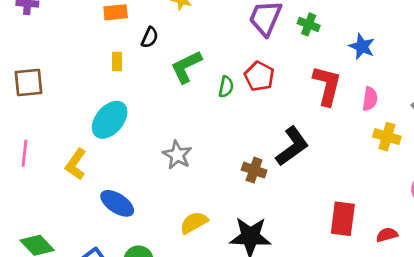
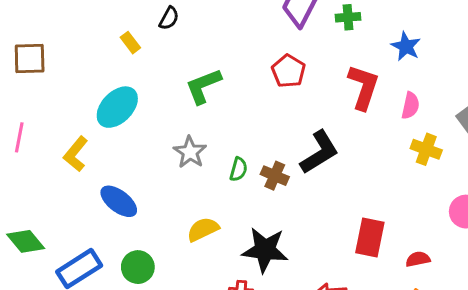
green cross: (309, 24) -> (348, 17), turned -30
yellow rectangle: (117, 61) -> (130, 43), turned -42
green L-shape: (186, 67) -> (203, 86), moved
green semicircle: (226, 87) -> (239, 169), moved

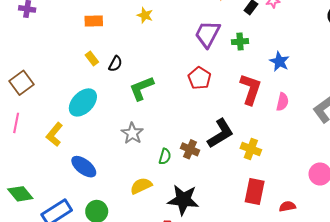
black semicircle: (169, 18) -> (115, 64), moved
brown square: (30, 59) -> (21, 83), moved, turned -35
yellow cross: (426, 149) -> (251, 149), moved
green semicircle: (239, 169) -> (165, 156), moved

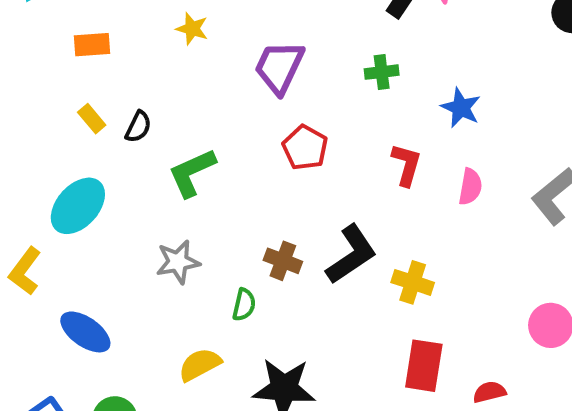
purple trapezoid: (207, 34) -> (279, 67), moved
red L-shape: (251, 89) -> (406, 165), size x0.7
gray star: (132, 133) -> (178, 262), turned 30
brown cross: (190, 149) -> (283, 261), moved

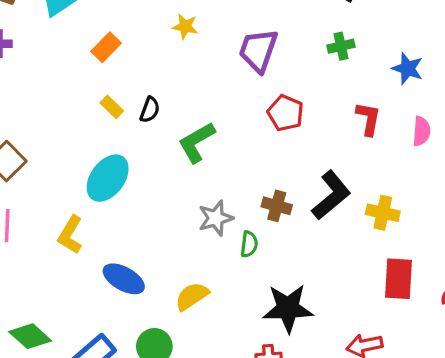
orange rectangle: (92, 45) -> (106, 47), turned -36
gray star: (178, 262) -> (216, 218), moved
yellow semicircle: (200, 365) -> (192, 296), moved

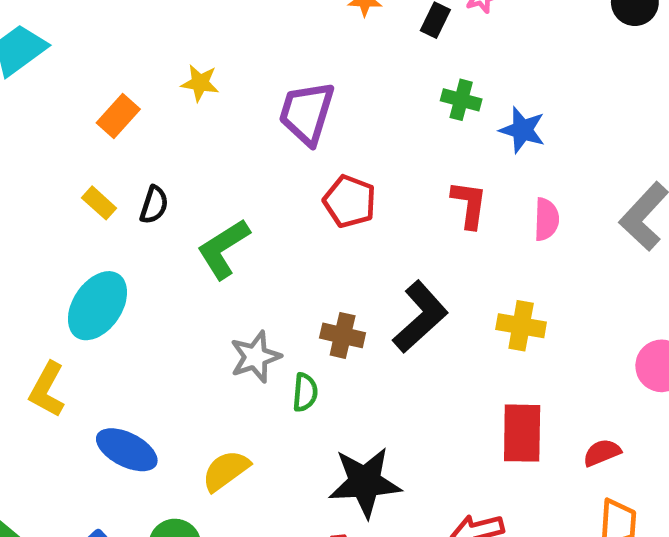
green cross: (341, 46) -> (461, 100), moved, turned 30
orange rectangle: (106, 47) -> (118, 116), moved
yellow cross: (383, 213) -> (521, 326), moved

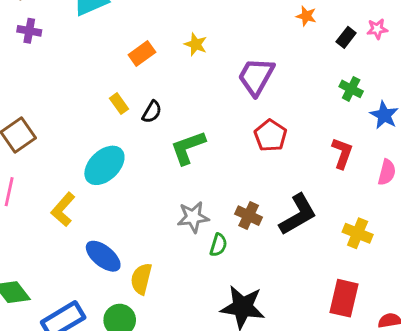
yellow semicircle: (226, 471) -> (141, 279), moved, turned -52

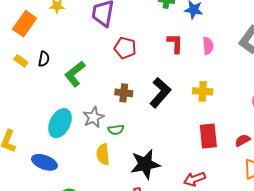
orange rectangle: (142, 54) -> (25, 24), size x1.4
cyan ellipse: (104, 165) -> (60, 123), moved
brown cross: (249, 216) -> (124, 93), moved
green semicircle: (218, 245) -> (116, 130), turned 84
yellow semicircle: (141, 279) -> (103, 154), moved

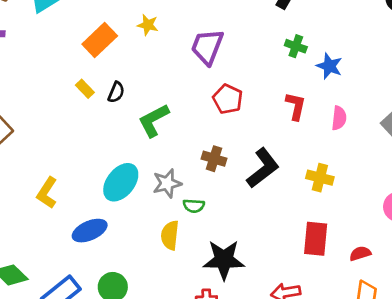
blue ellipse: (44, 162) -> (90, 231), turned -55

